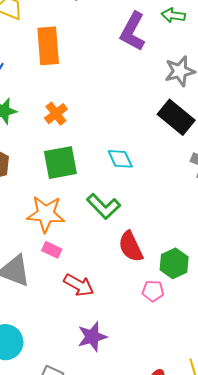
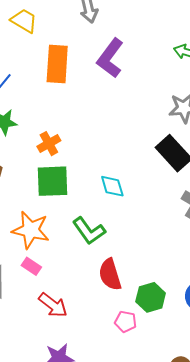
purple L-shape: (133, 31) -> (110, 58), moved
orange cross: (56, 114) -> (49, 144), moved

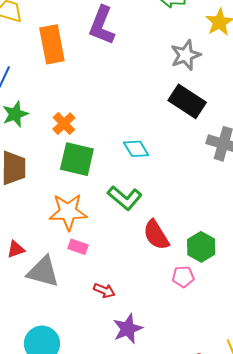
green square: (52, 181) -> (77, 159), turned 30
red arrow: (53, 305) -> (104, 291), moved, size x0.7

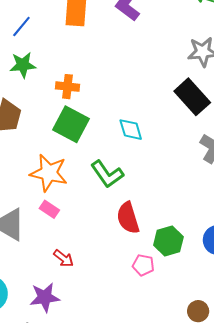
orange cross: (64, 124) -> (67, 87), turned 35
purple star: (128, 329) -> (45, 297), moved

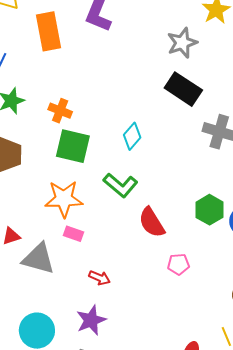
orange cross: (67, 87) -> (60, 111), turned 30
cyan diamond: (131, 130) -> (132, 136), turned 72
green hexagon: (168, 241) -> (209, 210), moved

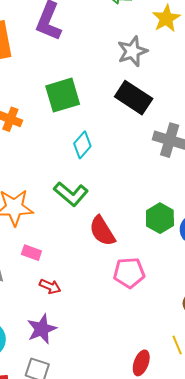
green square: (73, 146) -> (63, 95), moved, turned -30
pink rectangle: (73, 234) -> (31, 253), moved
pink pentagon: (178, 264) -> (129, 273), size x1.4

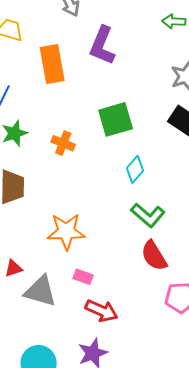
green L-shape: (71, 194) -> (148, 215), moved
red arrow: (50, 286) -> (101, 311), size x1.5

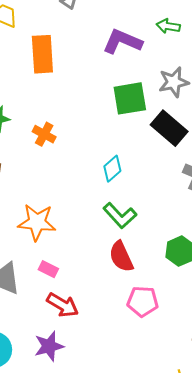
purple L-shape: (102, 46) -> (122, 42), moved, turned 84
green square: (116, 119) -> (130, 98), moved

